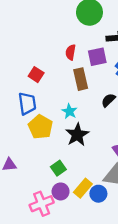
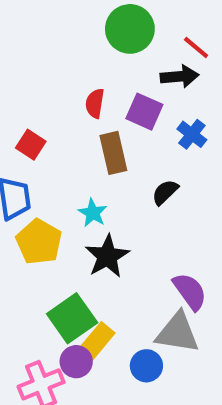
purple square: (97, 57) -> (144, 112), turned 36
green square: (58, 168) -> (72, 318), size x1.6
yellow rectangle: (83, 188) -> (97, 341), moved

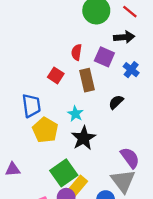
red line: (196, 48) -> (130, 12), moved
red square: (31, 145) -> (56, 75), moved
gray triangle: (177, 333) -> (123, 181), turned 44

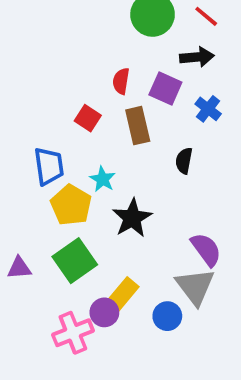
black semicircle: (116, 102) -> (184, 161), turned -35
cyan star: (75, 114) -> (103, 179), moved
green square: (64, 173) -> (75, 261), moved

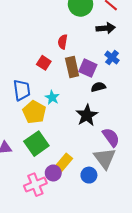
purple square: (165, 89) -> (88, 68), moved
black semicircle: (184, 161) -> (98, 87), turned 64
black star: (132, 218) -> (87, 115), moved

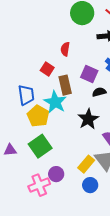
brown rectangle: (72, 67) -> (65, 85), moved
cyan star: (52, 97) -> (55, 102), size x1.6
yellow rectangle: (64, 162) -> (86, 164), moved
blue circle: (89, 175) -> (90, 185), moved

